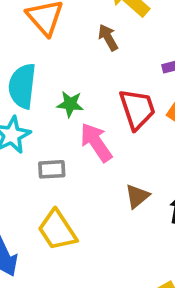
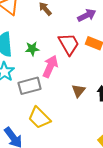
pink arrow: (96, 142) -> (50, 66), turned 70
gray rectangle: (52, 169) -> (30, 86), size x1.5

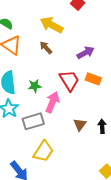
yellow trapezoid: (39, 118) -> (43, 151), turned -100

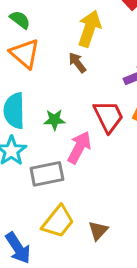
yellow arrow: (52, 25) -> (89, 29), turned 75
brown triangle: (80, 125) -> (98, 231), moved

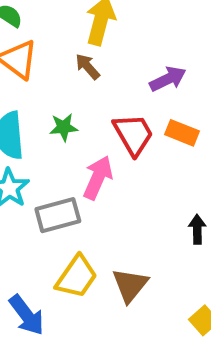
green star: (54, 120) -> (64, 127), moved
brown triangle: (98, 231) -> (130, 285), size x1.4

